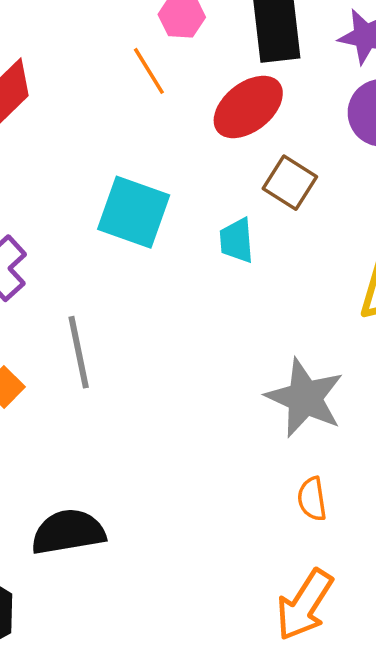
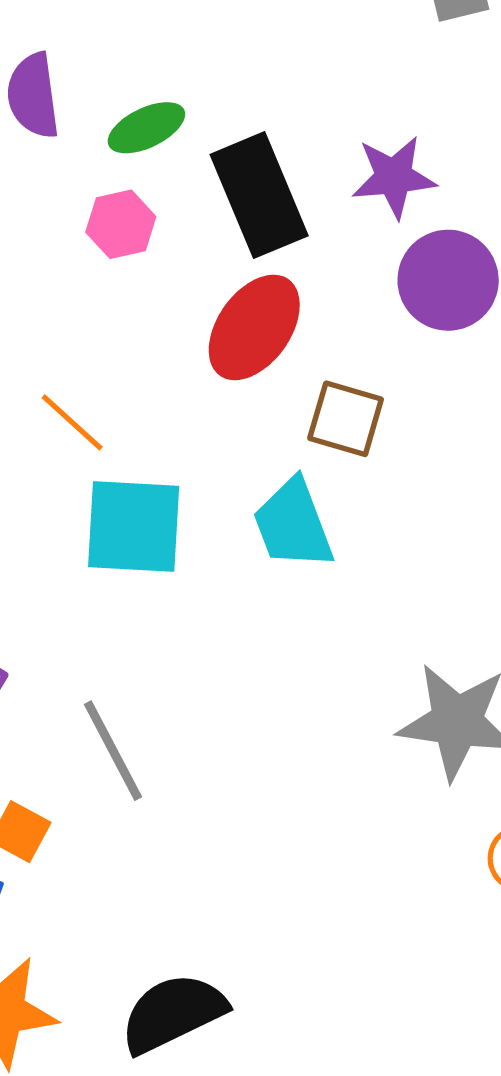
orange line: (149, 71) -> (72, 422), moved
cyan trapezoid: (237, 241) -> (293, 524), size x1.4

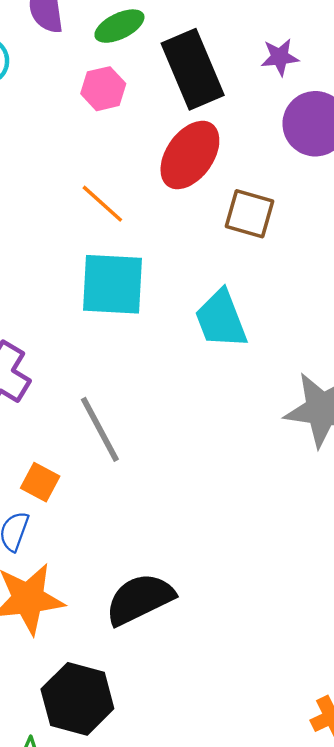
purple star: (394, 177) -> (280, 57), size x0.7
orange line: (72, 422) -> (102, 204), moved
cyan trapezoid: (293, 524) -> (221, 319), moved

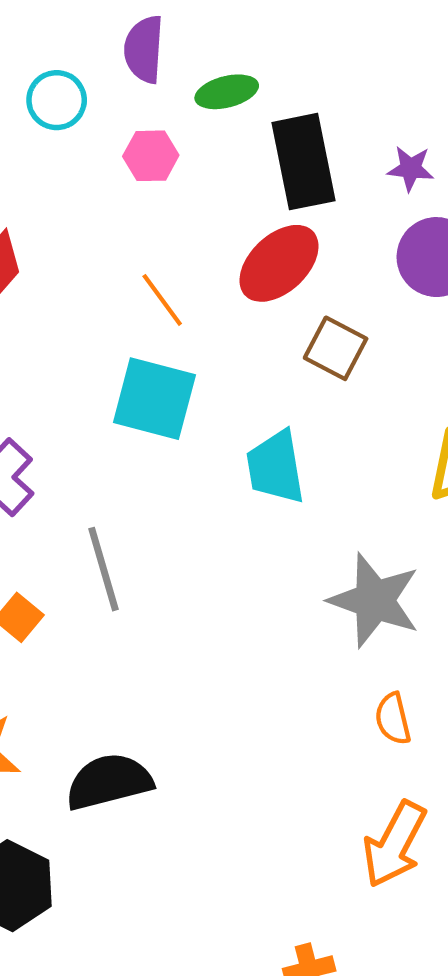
pink hexagon: (103, 89) -> (151, 156), moved

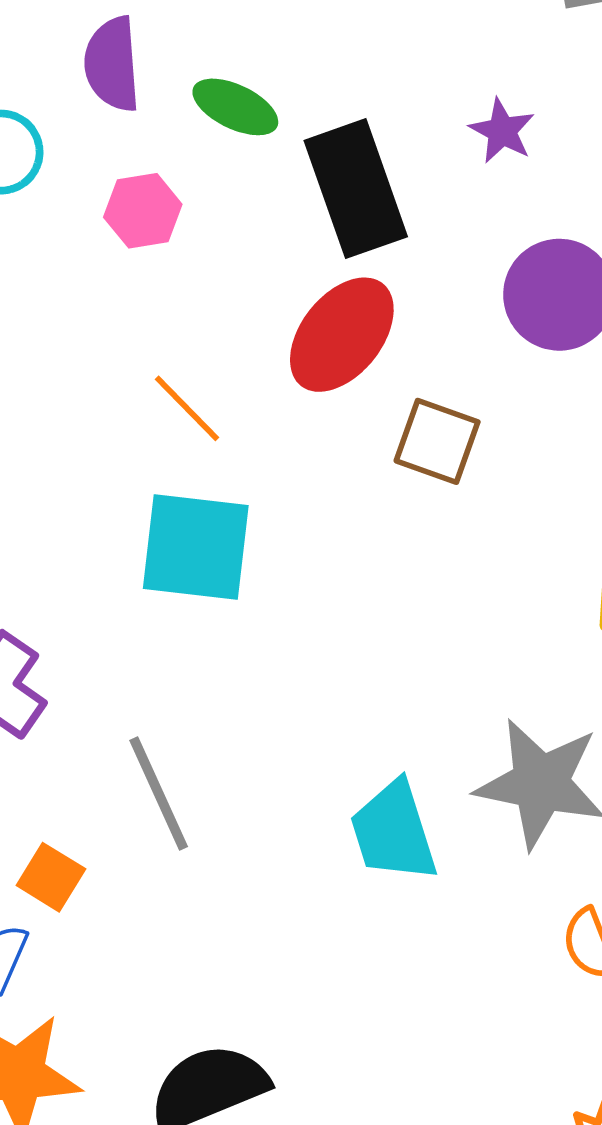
green ellipse: (227, 92) -> (235, 107), turned 48
purple star: (411, 168) -> (502, 131), moved, turned 30
cyan trapezoid: (275, 467) -> (394, 831), moved

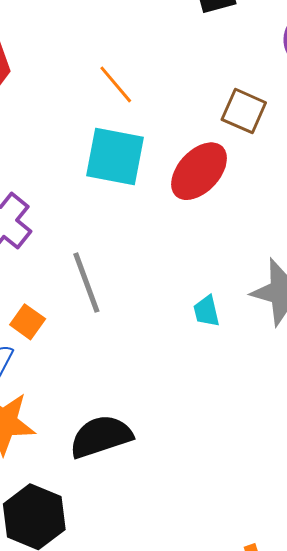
red ellipse: (342, 335) -> (199, 171), moved
cyan trapezoid: (394, 831) -> (206, 311), size x0.6

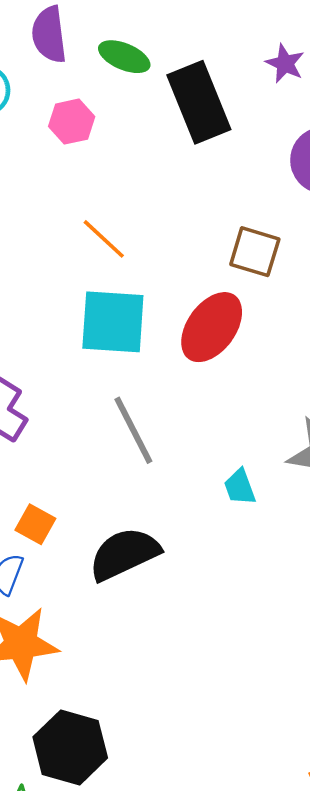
gray line: (86, 283) -> (133, 430), moved
black semicircle: (101, 437) -> (124, 554), moved

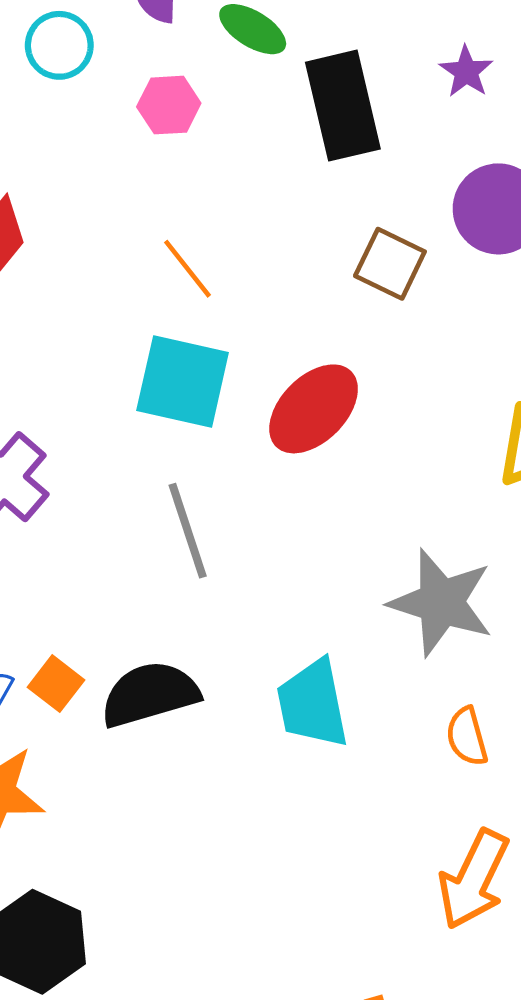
brown square: (255, 252) -> (390, 264), moved
cyan trapezoid: (240, 487) -> (313, 704), moved, size x1.8
orange square: (35, 524) -> (56, 684), moved

